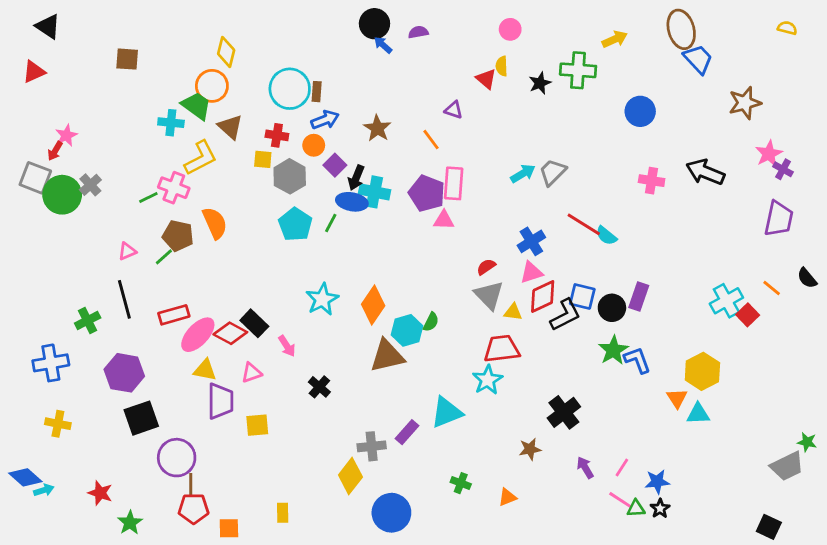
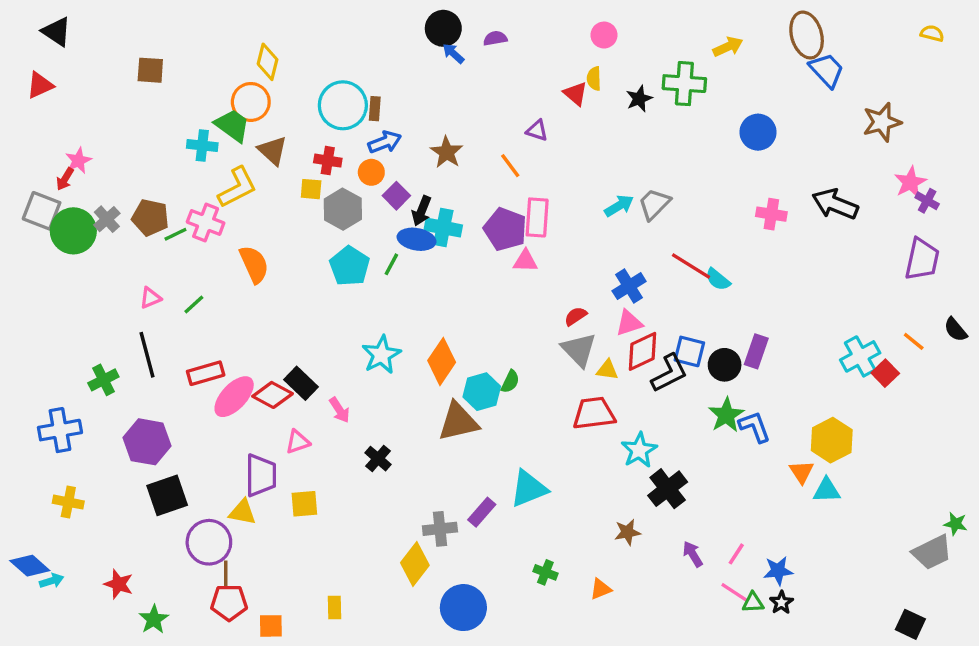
brown pentagon: (178, 236) -> (150, 217), moved
yellow triangle: (205, 370) -> (242, 512), moved
cyan star: (488, 380) -> (639, 450), moved

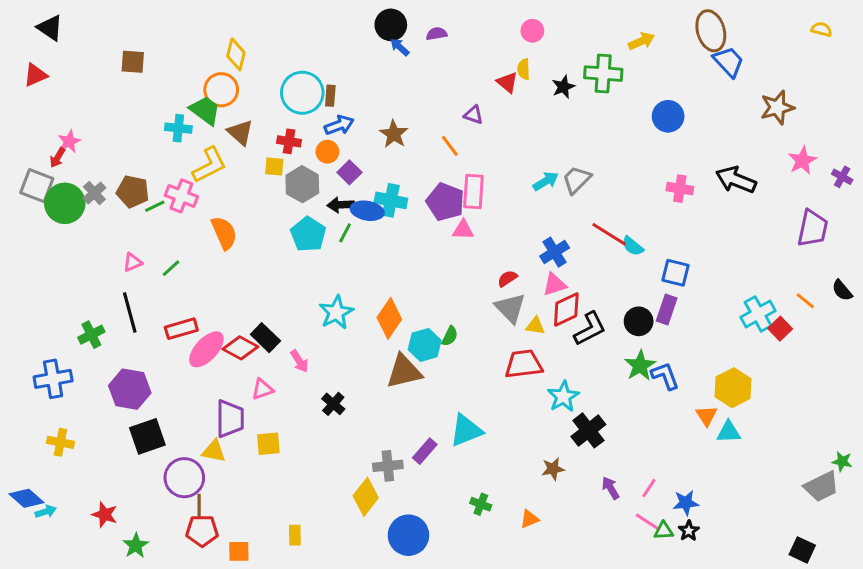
purple cross: (927, 201) -> (842, 177), moved
black arrow: (422, 211) -> (341, 205), moved, turned 65
blue square: (689, 351) -> (675, 273), moved

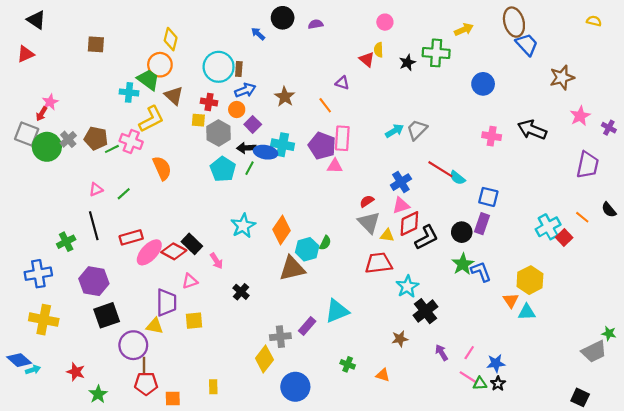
blue arrow: (400, 47) -> (258, 34), moved
yellow cross: (60, 442) -> (44, 320), size x1.5
orange triangle: (529, 519) -> (383, 375), turned 40

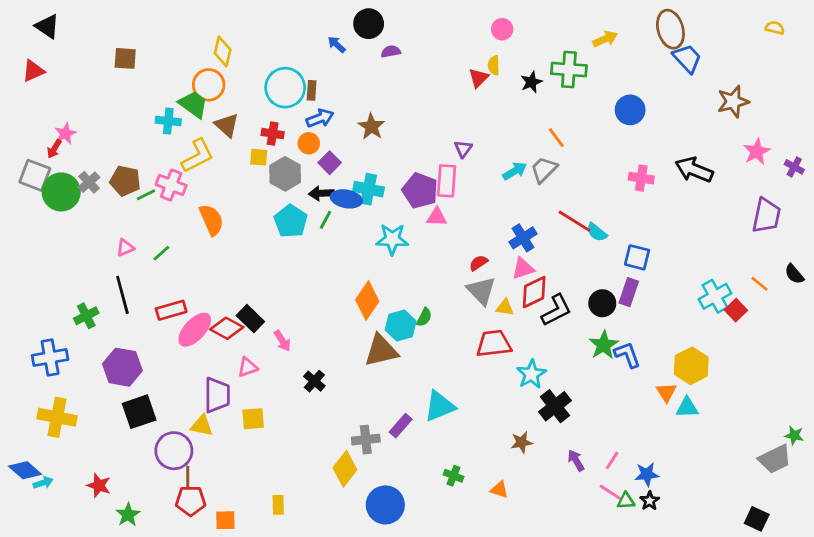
purple semicircle: (316, 24) -> (391, 51), moved
red triangle: (367, 59) -> (478, 78), turned 35
purple triangle: (342, 83) -> (463, 149), moved, turned 48
orange line: (325, 105) -> (556, 138), moved
cyan star: (243, 226) -> (392, 239), moved, turned 30

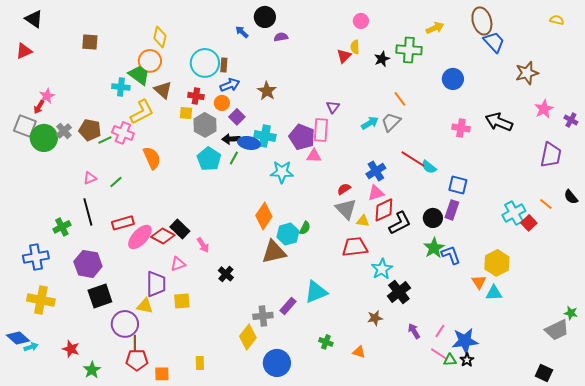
blue star: (647, 474) -> (465, 341), size x1.5

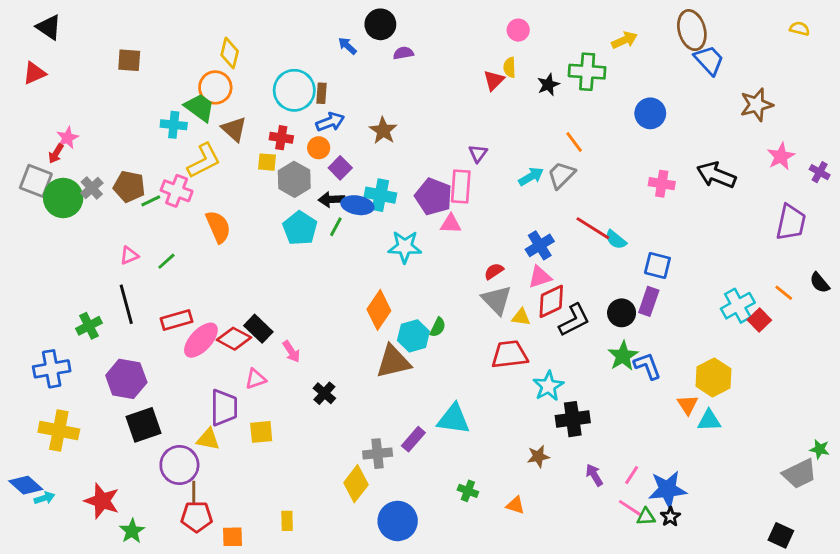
cyan triangle: (316, 292) -> (454, 419), turned 30
black cross: (399, 292) -> (573, 419), turned 30
red star: (71, 349) -> (102, 501), size x1.4

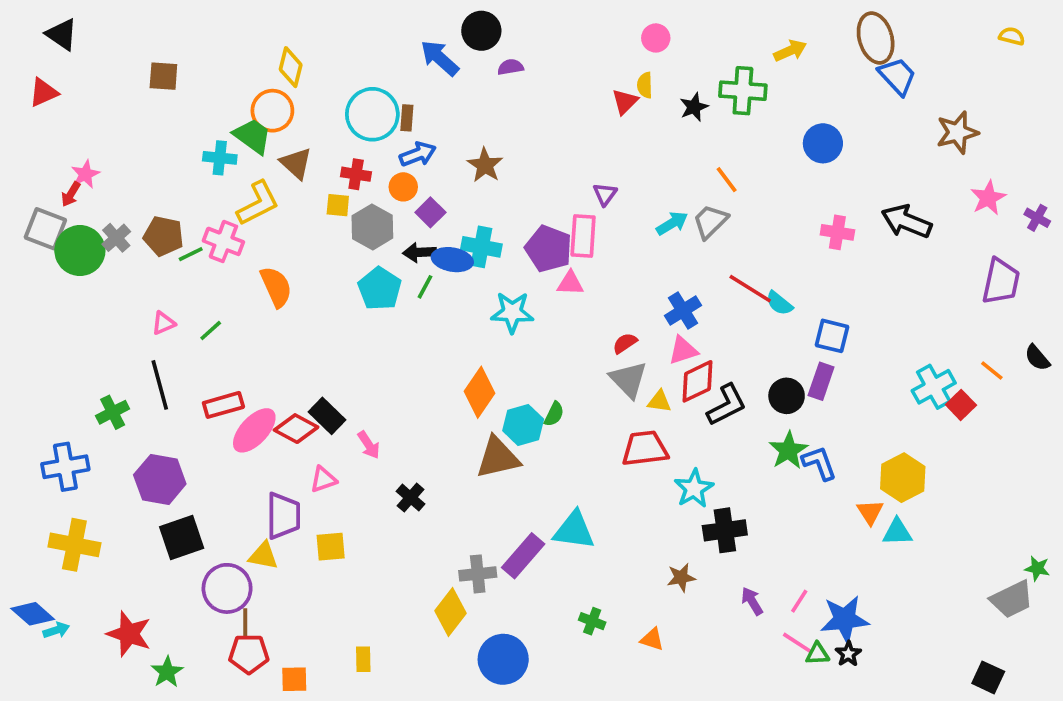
blue arrow: (347, 46) -> (440, 58), size x1.6
purple rectangle: (413, 439) -> (523, 556), size x1.4

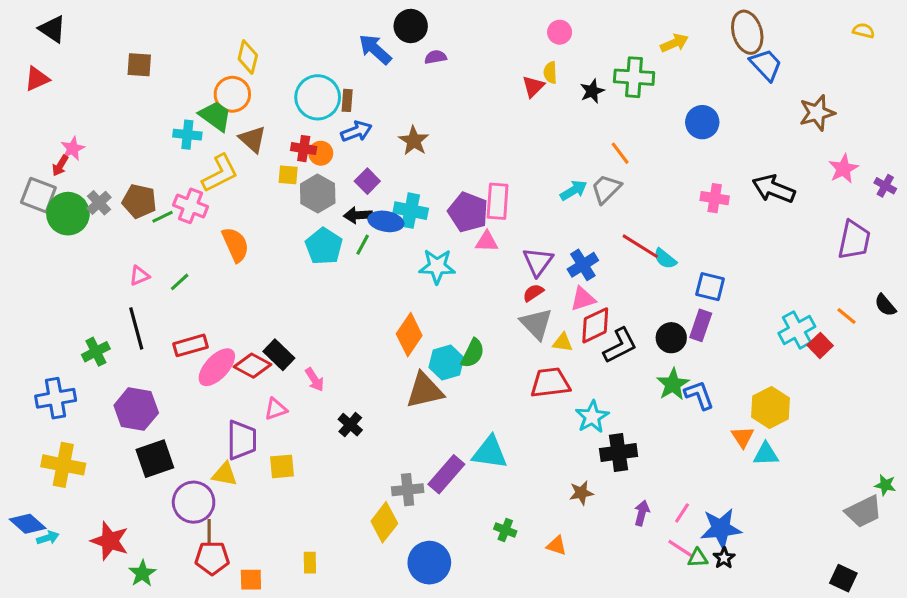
orange circle: (403, 187) -> (321, 153), moved
purple triangle: (605, 194) -> (538, 262), moved, size x1.5
green semicircle: (554, 414) -> (473, 353), size x1.4
purple arrow: (752, 601) -> (642, 513), turned 45

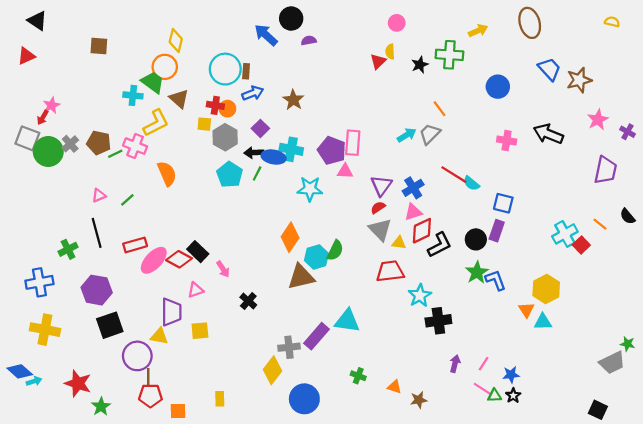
blue trapezoid: (766, 65) -> (549, 69), moved
brown star: (581, 493) -> (419, 400), moved
blue star: (721, 528) -> (511, 375), size x0.6

